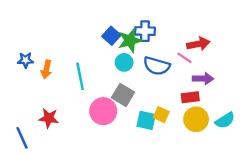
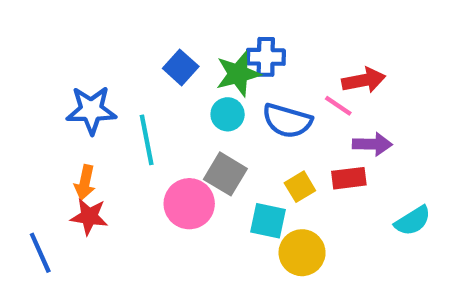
blue square: (111, 36) -> (181, 67), moved
blue star: (26, 60) -> (91, 110), moved, size x1.6
orange arrow: (46, 69) -> (85, 182), moved
yellow square: (161, 115) -> (300, 187), moved, turned 35
yellow circle: (196, 119) -> (302, 253), moved

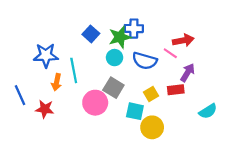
purple arrow: (372, 144) -> (188, 73), turned -60
orange arrow: (85, 182) -> (57, 82), moved
blue line: (40, 253) -> (20, 95), moved

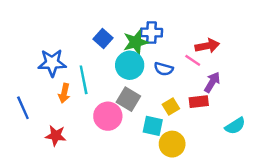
cyan circle: (115, 58) -> (130, 65), size x1.5
blue semicircle: (145, 61) -> (164, 69), size x0.7
red star: (45, 109) -> (56, 136), moved

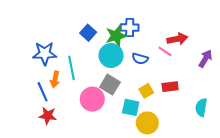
purple arrow: (212, 82) -> (205, 59), moved
blue line: (23, 108) -> (43, 92), moved
cyan semicircle: (235, 126) -> (201, 107), turned 132

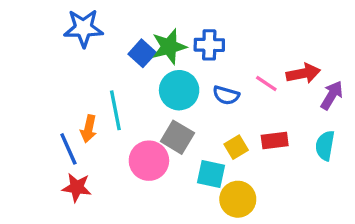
green star: (116, 36) -> (169, 47), moved
red arrow: (177, 39) -> (303, 73), moved
blue star: (45, 53) -> (83, 28), moved
cyan semicircle: (201, 107) -> (325, 146), moved

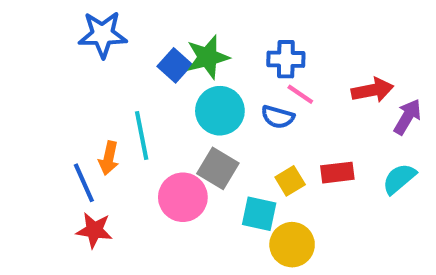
blue cross: (209, 45) -> (286, 59), moved
pink line: (266, 83) -> (300, 94), moved
cyan semicircle: (325, 146) -> (399, 179), turned 40

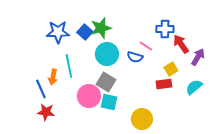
blue star: (103, 34) -> (58, 32), moved
blue cross: (286, 59) -> (165, 29), moved
red arrow: (372, 90) -> (181, 44), turned -114
yellow square: (290, 181) -> (171, 69), moved
cyan square: (259, 214) -> (109, 102), moved

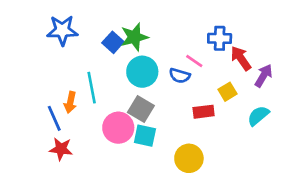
blue star: (58, 32) -> (62, 30), moved
red rectangle: (164, 84) -> (204, 112), moved

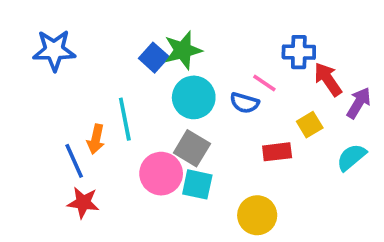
blue star: (62, 30) -> (54, 50), moved

